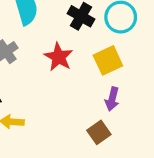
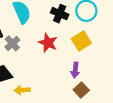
purple arrow: (112, 99) -> (75, 70), moved

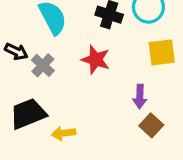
yellow square: (81, 41) -> (162, 52), moved, turned 30

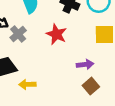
purple arrow: (140, 97) -> (85, 64), turned -105

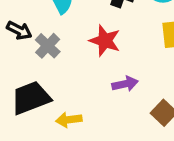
purple arrow: (85, 64) -> (125, 84), moved

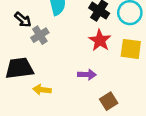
red star: (105, 41) -> (100, 40), moved

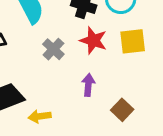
gray cross: (40, 35) -> (53, 49), moved
purple arrow: (87, 75) -> (88, 85), turned -72

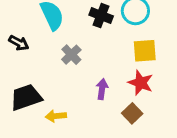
red star: (93, 41) -> (141, 83), moved

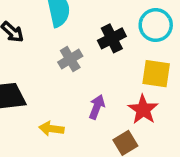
black cross: (101, 16) -> (112, 38), moved, turned 30
yellow arrow: (56, 116) -> (51, 129), moved

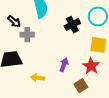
gray cross: (70, 59) -> (27, 35), moved, turned 32

